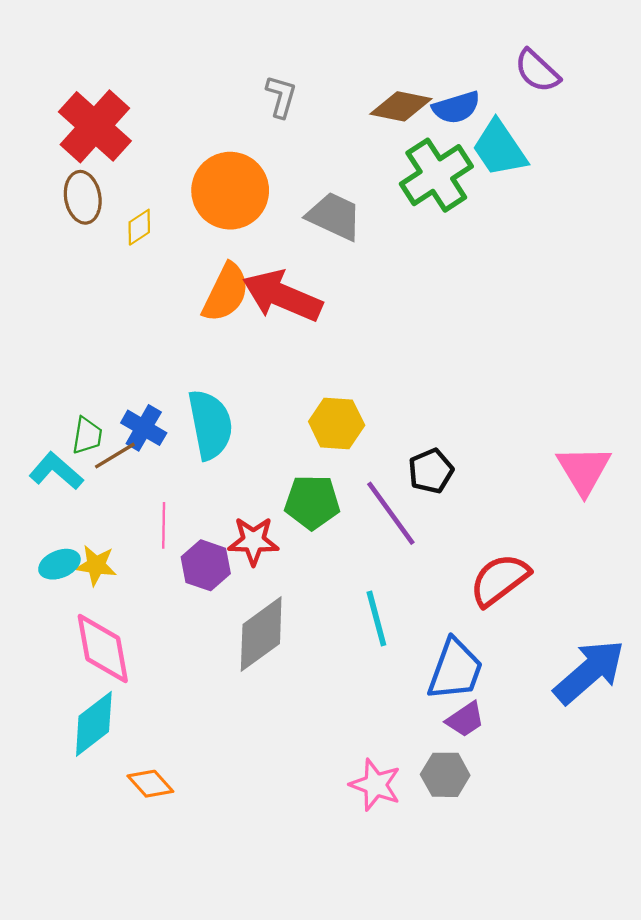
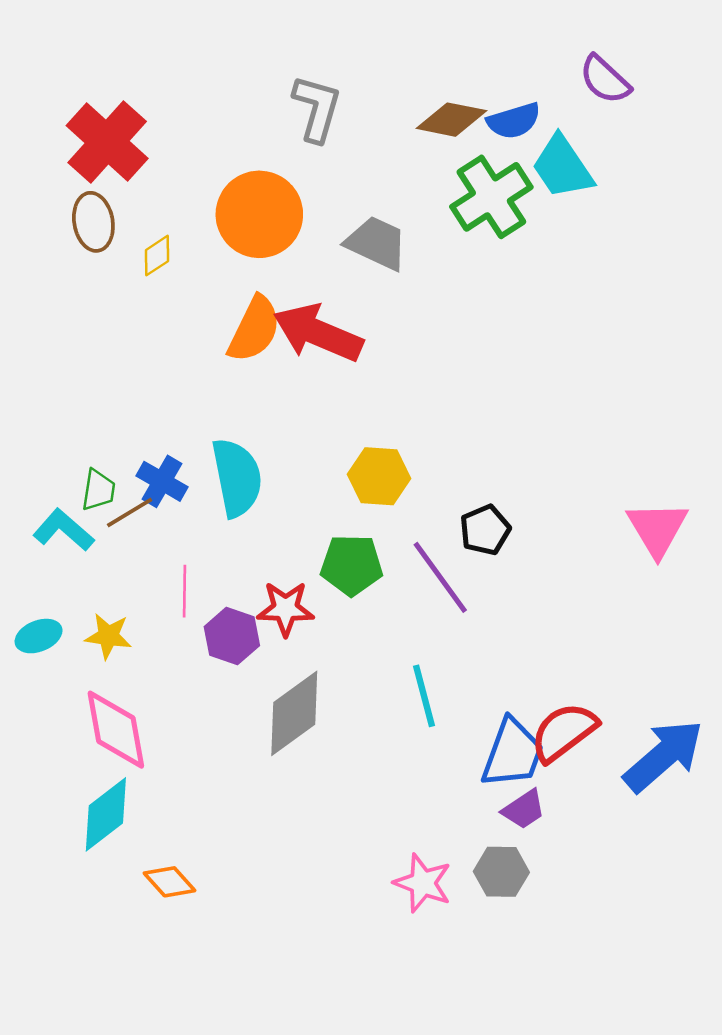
gray L-shape: (281, 96) -> (317, 108), size x1.4
cyan ellipse: (59, 564) -> (39, 636), moved
red semicircle: (500, 580) -> (564, 732), moved

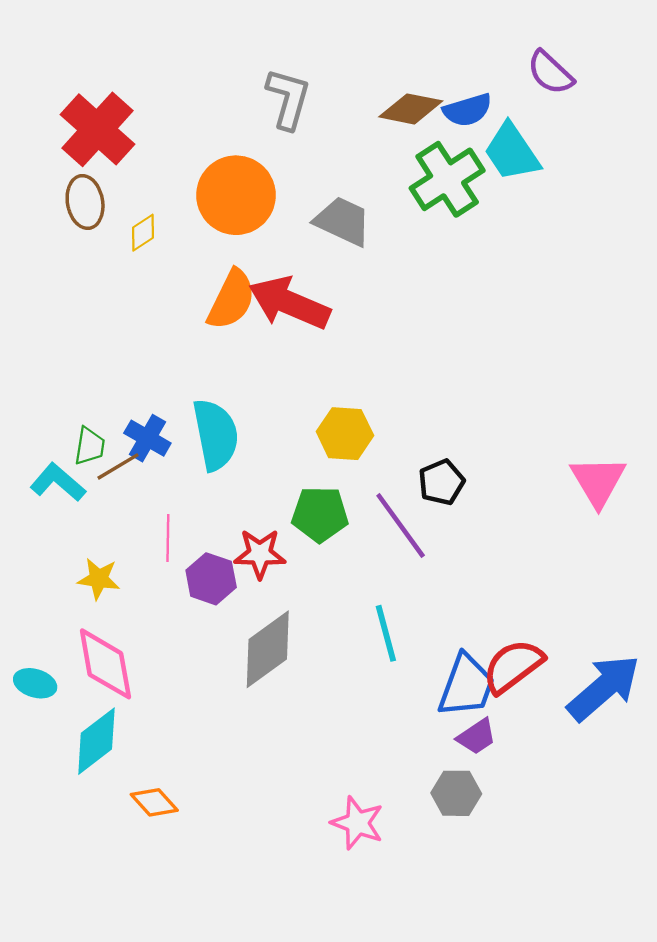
cyan ellipse: (39, 636) -> (35, 683), moved, turned 39
pink star: (423, 883) -> (357, 823), moved

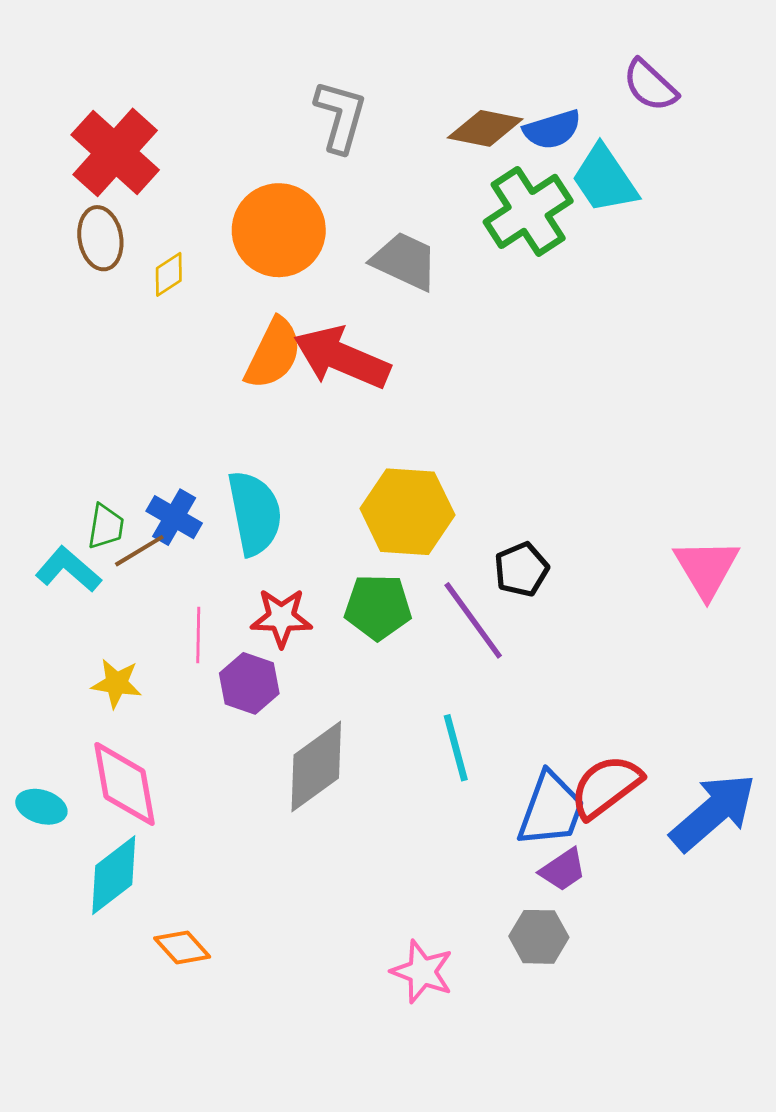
yellow hexagon: (345, 434) -> (407, 512), size x1.4
red star: (260, 554) -> (281, 618), moved

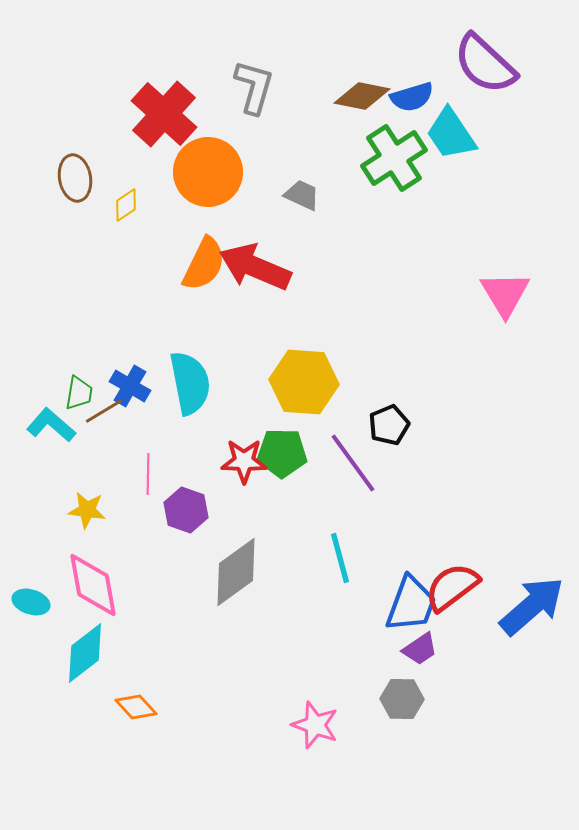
purple semicircle: (650, 85) -> (485, 64), size x1.5
red cross: (115, 152) -> (164, 114), moved
gray trapezoid: (405, 261) -> (302, 195), size x0.7
pink triangle: (706, 568) -> (505, 294), moved
red star: (281, 618) -> (244, 461), moved

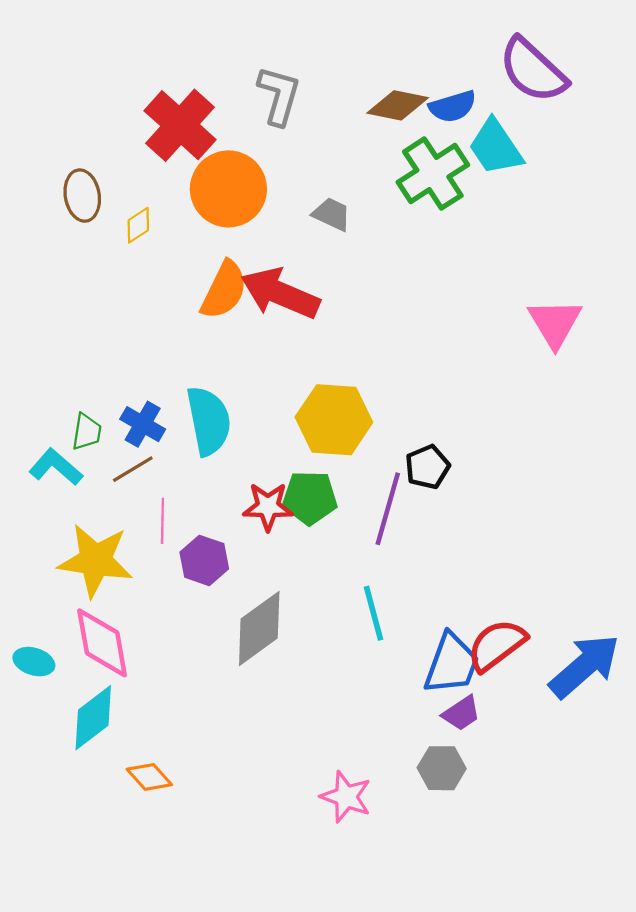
brown line: (104, 411) -> (133, 469), moved
purple line: (353, 463) -> (388, 509), turned 52
yellow star: (87, 510) -> (95, 560), size x1.8

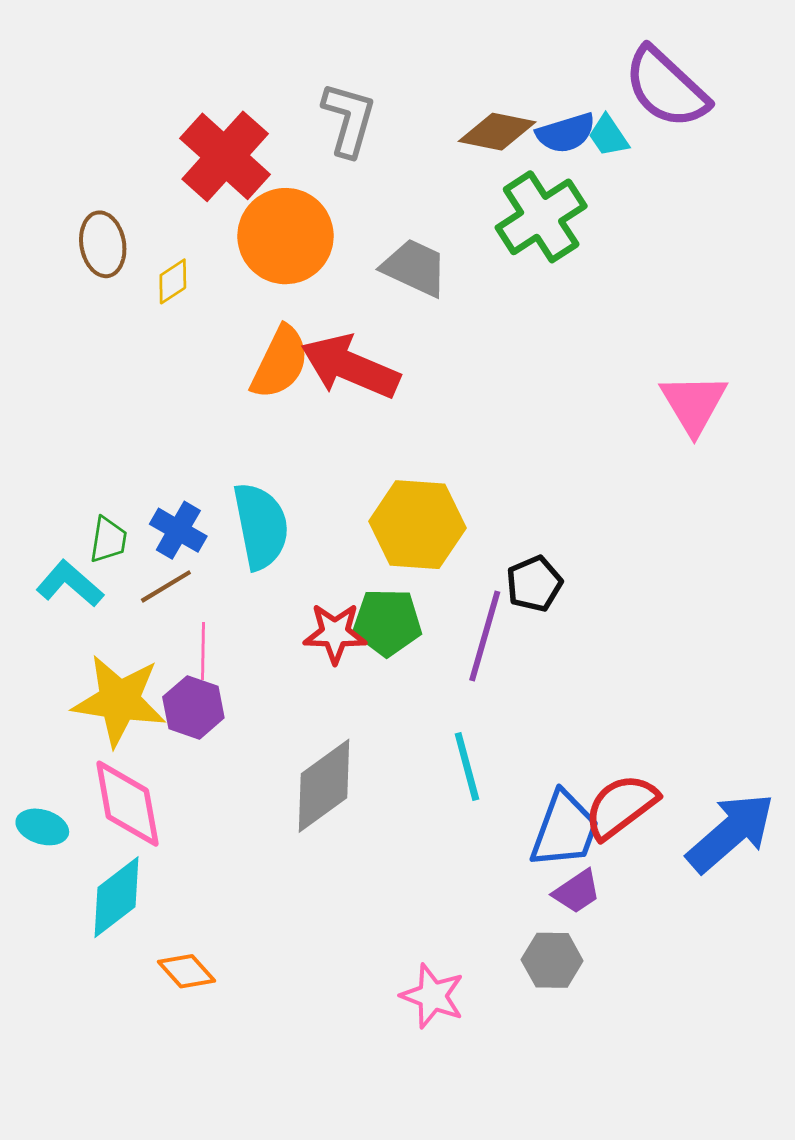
cyan trapezoid: (496, 147) -> (608, 136), moved, size x0.6
gray trapezoid: (332, 214) -> (415, 268), size x1.4
purple hexagon: (204, 560) -> (193, 707), moved

